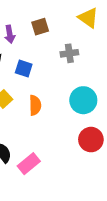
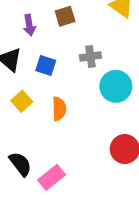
gray cross: (69, 53) -> (90, 57), moved
cyan circle: (83, 100) -> (116, 86), moved

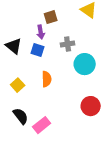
purple arrow: (29, 25) -> (41, 32), moved
yellow square: (22, 101) -> (18, 85), moved

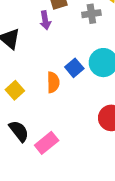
gray cross: (68, 44) -> (91, 14), moved
blue square: (38, 50) -> (74, 68), moved, turned 32

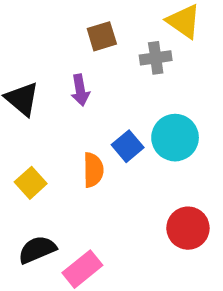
purple arrow: (45, 20) -> (80, 90), moved
black semicircle: (19, 131) -> (37, 250), turned -75

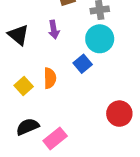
cyan circle: (175, 138) -> (100, 39), moved
orange semicircle: (93, 170) -> (50, 78), moved

